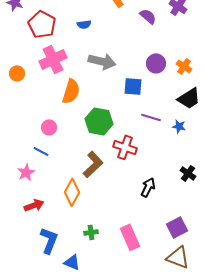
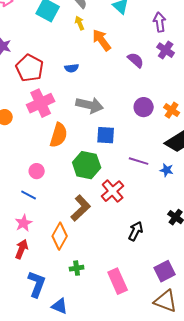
blue square: (133, 86) -> (106, 135), moved
red cross: (125, 147) -> (113, 191), turned 30
pink star: (26, 172) -> (24, 223), moved
red arrow: (34, 205) -> (22, 249), turned -48
green cross: (91, 232) -> (77, 268), moved

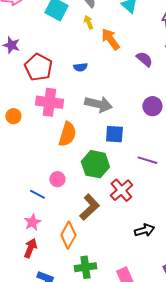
pink cross: (41, 103) -> (49, 102), turned 32
pink circle: (37, 171) -> (57, 179), moved
black arrow: (136, 231) -> (144, 230), turned 48
green cross: (77, 268) -> (85, 267), size x1.5

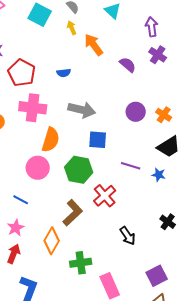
pink circle: (57, 179) -> (38, 168), moved, size x1.5
black arrow: (144, 230) -> (128, 236), turned 72
green cross: (85, 267) -> (81, 263), moved

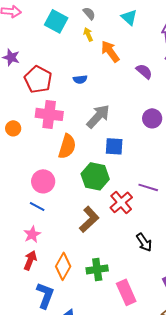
gray arrow: (82, 110) -> (98, 116), turned -60
purple line: (131, 166) -> (148, 187), moved
pink circle: (38, 168) -> (43, 181), moved
orange diamond: (52, 241) -> (63, 266), moved

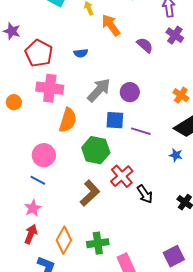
purple circle: (152, 118) -> (130, 92), moved
purple line: (148, 187) -> (141, 131), moved
black arrow: (144, 242) -> (145, 194), moved

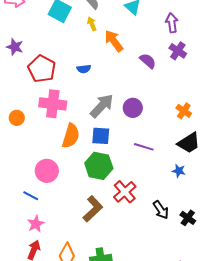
blue square: (115, 120) -> (101, 136), moved
blue line: (38, 180) -> (31, 196), moved
black arrow: (145, 194) -> (161, 210), moved

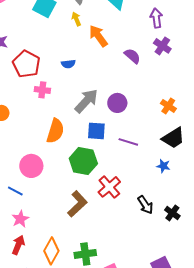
pink cross: (53, 104) -> (42, 90), moved, size x0.6
blue square: (101, 136) -> (96, 131), moved

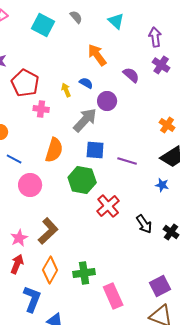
yellow arrow: (76, 19) -> (66, 90), moved
blue semicircle: (68, 64) -> (86, 83), moved, turned -144
purple circle: (117, 103) -> (107, 101), moved
blue line: (15, 191) -> (14, 159), moved
brown L-shape: (77, 204) -> (48, 231), moved

